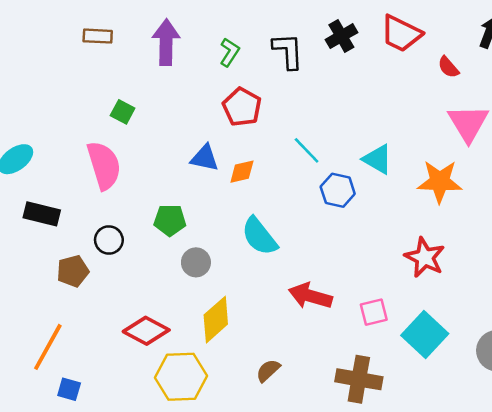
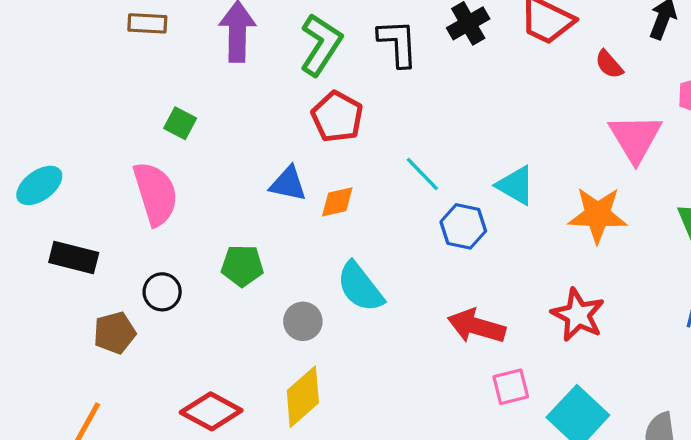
green L-shape: (229, 52) -> (321, 45), size x1.6
gray circle: (196, 262) -> (303, 321), moved
red arrow: (310, 296) -> (476, 326), moved

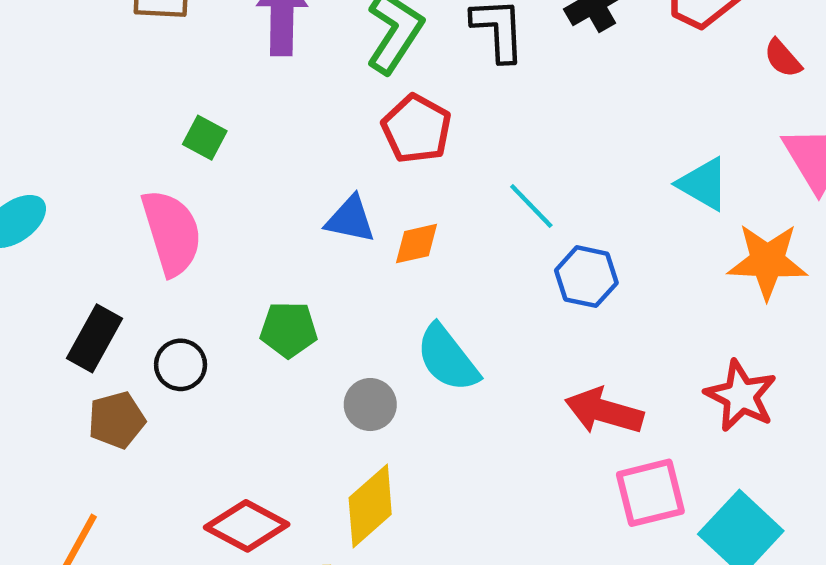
cyan triangle: (516, 185) -> (703, 184), moved
black rectangle: (74, 257) -> (94, 338), moved, turned -75
pink square: (511, 387) -> (650, 493), size x1.4

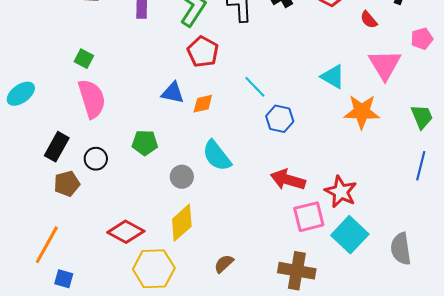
green square: (205, 138) -> (84, 59), moved
red star: (741, 396) -> (341, 192), moved

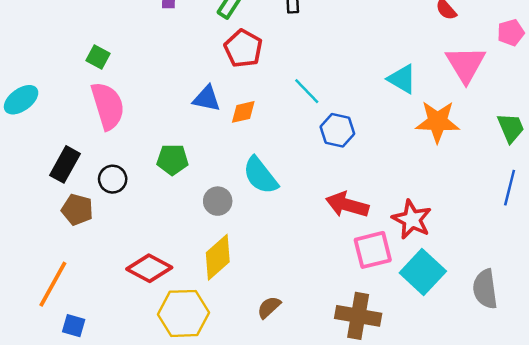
brown pentagon: (67, 184) -> (77, 210), turned 30

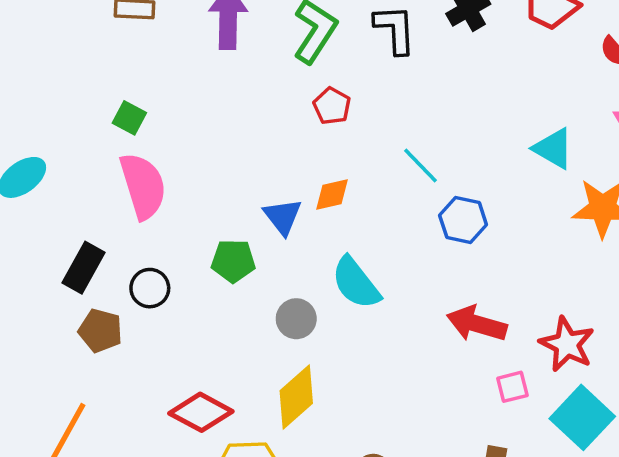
red pentagon: (243, 48) -> (332, 106), size x0.7
blue triangle: (207, 99) -> (283, 217), moved, turned 40
pink square: (373, 250) -> (512, 387), size x0.6

